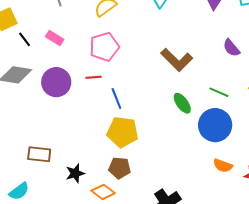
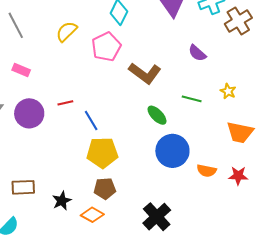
pink pentagon: (104, 47) -> (106, 47), moved
blue circle: (215, 125) -> (172, 151), moved

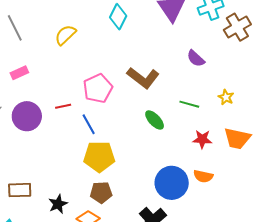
pink pentagon: (106, 47) -> (98, 88), moved
pink rectangle: (21, 70) -> (19, 73), turned -48
blue circle: (172, 151) -> (172, 183), moved
red star: (238, 176) -> (202, 139), moved

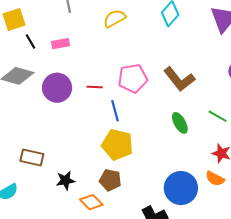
orange semicircle: (203, 176) -> (215, 179), moved

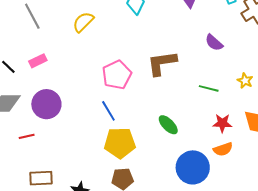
brown L-shape: (179, 79) -> (162, 63), turned 136
red line: (95, 87) -> (27, 136), moved
green ellipse: (180, 123) -> (168, 125), moved
orange semicircle: (215, 179) -> (223, 149), turned -30

